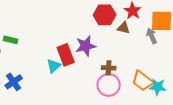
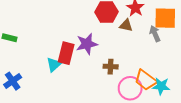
red rectangle: (66, 55) -> (66, 53), turned 35
pink circle: (109, 85) -> (130, 88), moved

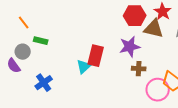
brown triangle: (126, 25) -> (154, 29), size x1.5
purple star: (87, 44) -> (130, 47), moved

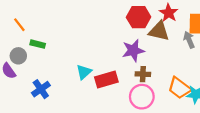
red rectangle: (96, 56) -> (106, 79), moved, turned 60
pink circle: (158, 90) -> (142, 97), moved

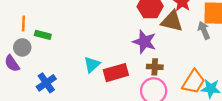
orange line: (19, 25) -> (23, 23), moved, turned 40
purple star: (133, 50) -> (144, 42), turned 30
orange trapezoid: (179, 88) -> (194, 82), turned -95

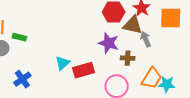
gray arrow: (204, 30) -> (146, 39), moved
brown cross: (155, 67) -> (128, 58), moved

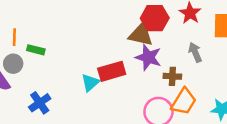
brown triangle: (133, 25) -> (141, 35), moved
red rectangle: (83, 70) -> (112, 71), moved
orange trapezoid: (152, 78) -> (184, 102), moved

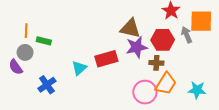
red hexagon: (155, 18) -> (163, 40), moved
gray arrow: (195, 52) -> (187, 35), moved
purple star: (148, 57) -> (137, 47), turned -30
cyan triangle: (90, 83) -> (79, 68), moved

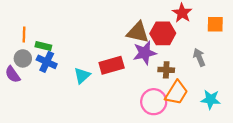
orange square: (201, 21) -> (215, 24), size x0.7
gray arrow: (187, 35) -> (199, 57), moved
red hexagon: (163, 40) -> (163, 33), moved
blue cross: (47, 85) -> (47, 62), moved, turned -30

